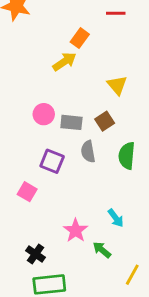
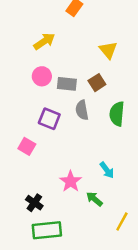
yellow arrow: (64, 62) -> (44, 41), moved

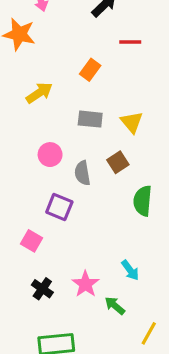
yellow arrow: (44, 41) -> (39, 93), moved
gray rectangle: (67, 84) -> (90, 119), moved
gray semicircle: (82, 110) -> (82, 173), moved
black cross: (34, 203) -> (42, 289), moved

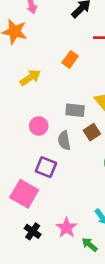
gray rectangle: (90, 119) -> (75, 110), moved
pink square: (32, 241) -> (24, 194), size x1.6

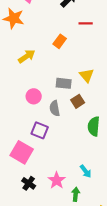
green arrow: (90, 245) -> (76, 194), turned 56

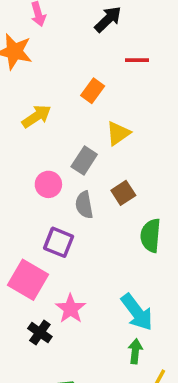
yellow triangle: (87, 75) -> (118, 133), moved, turned 35
gray rectangle: (64, 83) -> (84, 161), moved, turned -63
cyan arrow: (86, 171) -> (137, 312), size x1.6
pink star: (57, 180) -> (71, 309), moved
green arrow: (76, 194) -> (135, 351), moved

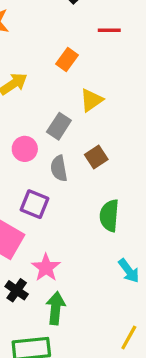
green semicircle: (151, 235) -> (109, 216), moved
cyan arrow: (137, 312) -> (129, 271), moved, size x0.7
green arrow: (135, 351) -> (56, 308), moved, size x1.4

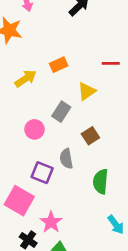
red line: (109, 30) -> (111, 63), moved
orange rectangle: (67, 59) -> (59, 65), moved, turned 30
gray semicircle: (59, 168) -> (66, 159), moved

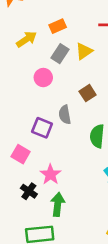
gray rectangle: (61, 112) -> (60, 54), moved
pink circle: (35, 129) -> (43, 78), moved
pink square: (19, 201) -> (21, 154), size x0.7

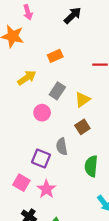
orange rectangle: (58, 26) -> (55, 56), moved
yellow triangle: (84, 51) -> (82, 100), moved
pink star: (50, 174) -> (46, 189), moved

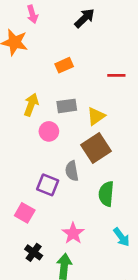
yellow arrow: (27, 78) -> (31, 105), moved, turned -36
gray rectangle: (57, 91) -> (67, 106), turned 49
brown square: (82, 127) -> (96, 148), size x1.6
pink star: (46, 189) -> (73, 233), moved

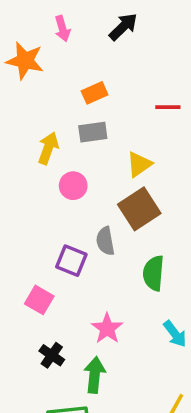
pink arrow: (32, 14) -> (62, 29), moved
gray rectangle: (67, 106) -> (93, 132), moved

